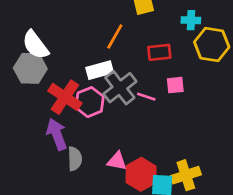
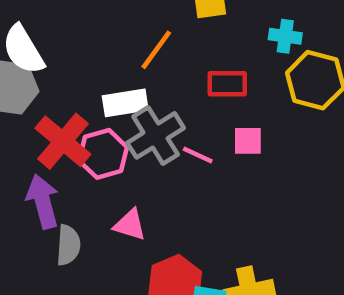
pink triangle: (117, 161) -> (130, 225), moved

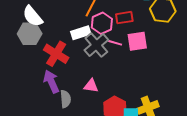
pink square: (248, 141) -> (137, 41), size x1.5
pink hexagon: (103, 154) -> (102, 23), moved
pink line: (198, 155) -> (115, 43), moved

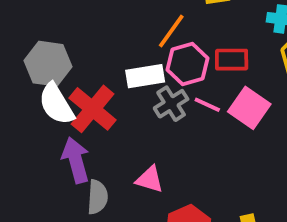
white semicircle: (33, 16) -> (56, 104), moved
pink square: (137, 41) -> (249, 108), turned 35
gray cross: (96, 45) -> (171, 104), size x0.7

